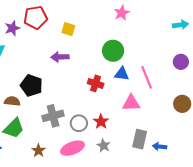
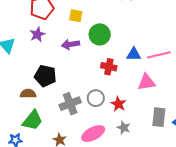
purple star: (12, 28) -> (37, 34), moved
green circle: (113, 51) -> (100, 34), moved
pink line: (147, 77) -> (159, 55), turned -75
gray circle: (79, 123) -> (96, 98), moved

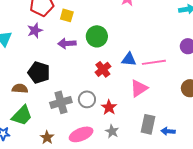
yellow square: (76, 16) -> (67, 15), moved
red cross: (109, 67) -> (103, 69), turned 35
pink triangle: (146, 82) -> (139, 88), turned -30

